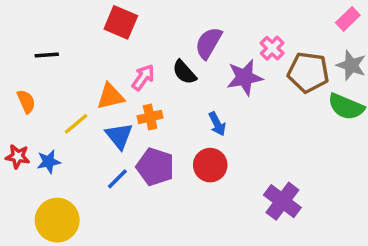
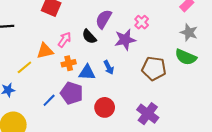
brown pentagon: (308, 72) -> (154, 68), moved
blue triangle: (119, 136) -> (87, 73), moved, turned -48
red circle: (210, 165) -> (105, 107), moved

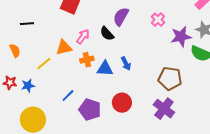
purple star: (125, 40) -> (181, 37), moved
brown pentagon: (154, 68) -> (170, 79), moved
purple pentagon: (72, 93) -> (90, 110), moved

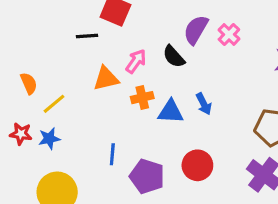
pink cross: (158, 20) -> (229, 34), moved
black line: (27, 24) -> (87, 36), moved
yellow line: (44, 64) -> (54, 104), moved
blue line: (68, 96) -> (112, 154), turned -40

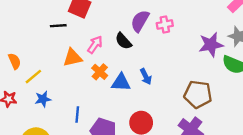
pink cross: (229, 34) -> (165, 25), turned 35
orange cross: (142, 98) -> (100, 72), turned -35
blue star: (49, 139) -> (43, 99), moved

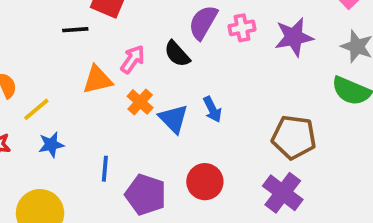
purple star: (211, 45) -> (294, 37), moved
blue triangle: (121, 82) -> (173, 119), turned 42

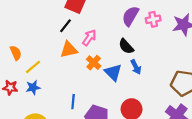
black line: (75, 30) -> (65, 26), moved, turned -48
black semicircle: (177, 54) -> (126, 46), moved
blue star: (51, 145) -> (33, 88), moved

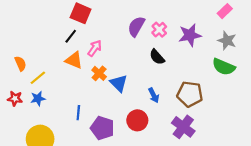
pink cross: (153, 19) -> (159, 30), turned -32
black semicircle: (126, 46) -> (157, 57), moved
orange triangle: (69, 50) -> (74, 60), turned 36
blue arrow: (136, 67) -> (154, 95), moved

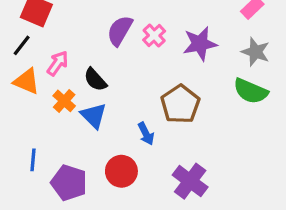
black semicircle: (157, 57) -> (95, 80), moved
brown pentagon: (190, 94) -> (180, 104), moved, turned 30

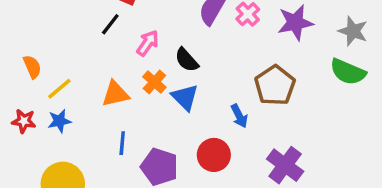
orange triangle: (27, 81) -> (115, 94), moved, turned -36

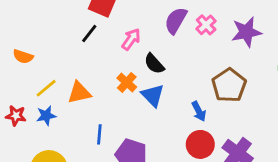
pink arrow: (148, 43) -> (131, 39), moved
orange semicircle: (32, 67) -> (23, 57), moved, turned 132
orange triangle: (115, 94) -> (79, 93), moved
red circle: (214, 155) -> (200, 144), moved

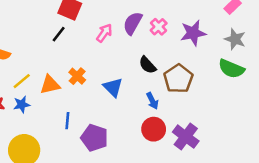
pink arrow: (131, 39) -> (104, 33), moved
black semicircle: (154, 64) -> (147, 65), moved
orange cross: (127, 82) -> (77, 76), moved

